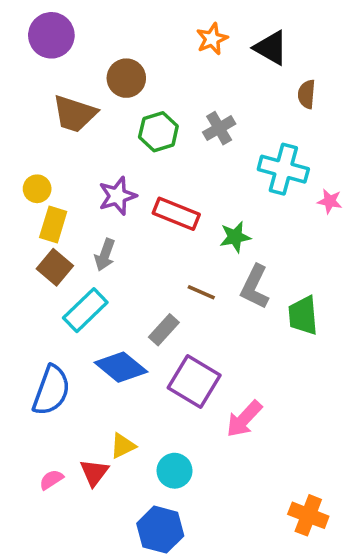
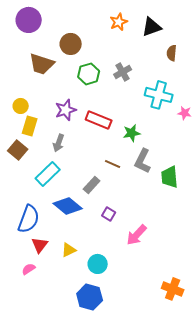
black triangle: (271, 48) -> (152, 27), turned -50
brown square: (55, 267) -> (18, 150), moved
purple square: (194, 381) -> (109, 214), size x0.5
red triangle: (94, 472) -> (40, 245), moved

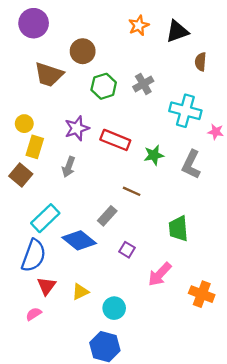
gray L-shape: (143, 161) -> (191, 164), moved
cyan rectangle: (48, 174) -> (45, 218), moved
green trapezoid: (170, 177) -> (178, 229), moved
orange cross: (173, 289) -> (202, 294), moved

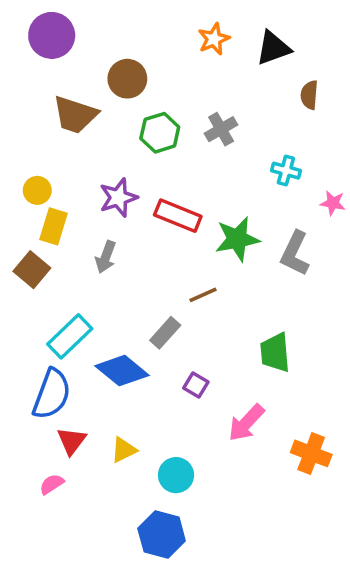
cyan cross: (185, 111) -> (286, 171), size x0.6
green star: (154, 155) -> (237, 239), size x1.4
brown line: (132, 191) -> (203, 295), turned -48

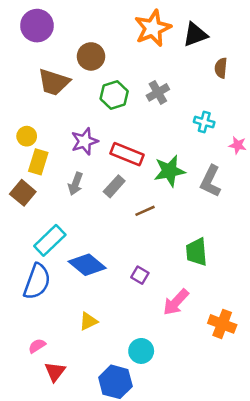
orange star: (214, 39) -> (153, 28), size x1.6
gray rectangle: (165, 333) -> (114, 186), moved
red triangle: (71, 441) -> (55, 372), moved
cyan circle: (176, 475) -> (141, 351), moved

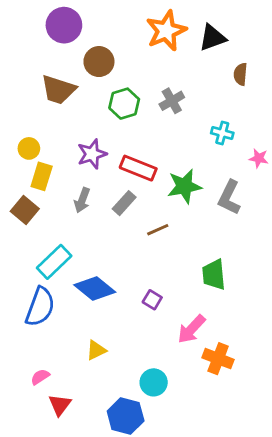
purple circle: (37, 26) -> (64, 25), moved
orange cross: (222, 324) -> (218, 359), moved

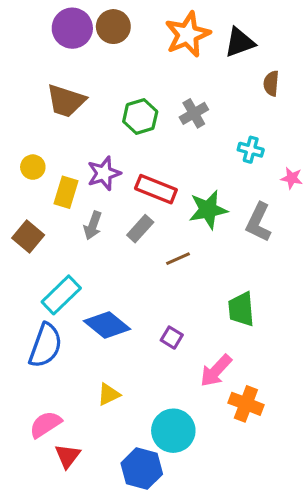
brown circle: (99, 62) -> (113, 27), moved
yellow rectangle: (42, 176) -> (66, 192), moved
pink semicircle: (40, 377) -> (45, 424), size x1.5
cyan circle: (154, 382) -> (173, 431), size x1.4

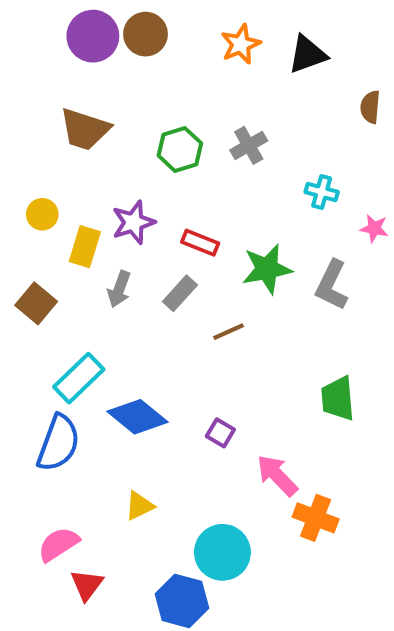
orange star: (188, 34) -> (241, 44), size x0.7
brown semicircle: (271, 83) -> (370, 107), moved
red rectangle: (156, 189) -> (200, 243), size x0.7
green trapezoid: (241, 309) -> (338, 398), moved
pink arrow: (216, 371) -> (277, 475), turned 93

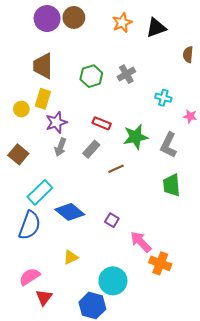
brown trapezoid: (85, 129) -> (43, 66), turned 72
purple star: (133, 222) -> (56, 122), moved
yellow rectangle: (85, 247) -> (43, 99), moved
green trapezoid: (338, 398) -> (172, 185), moved

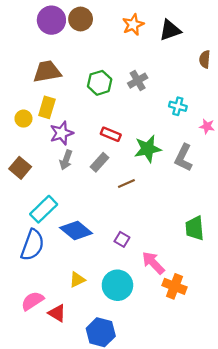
brown trapezoid: (43, 66) -> (47, 72), turned 80
green trapezoid: (172, 185) -> (195, 228), moved
cyan circle: (113, 281) -> (117, 285), moved
red triangle: (44, 297) -> (57, 313), moved, turned -36

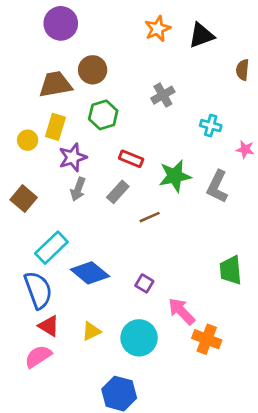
brown circle: (81, 19) -> (93, 70), moved
green hexagon: (100, 83) -> (103, 115), moved
blue semicircle: (32, 245) -> (38, 290), turned -40
red triangle: (57, 313) -> (49, 326), moved

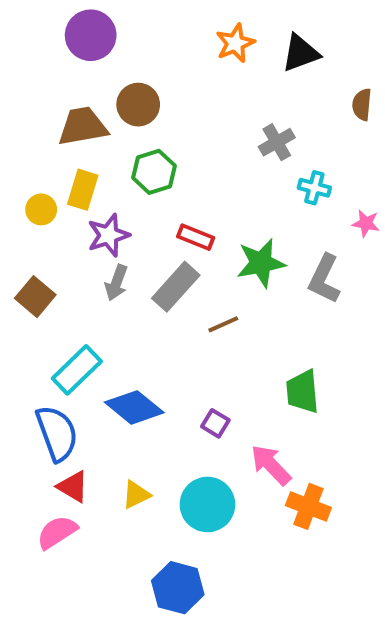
gray cross: (163, 95) -> (277, 142), moved
gray rectangle: (118, 192) -> (176, 287), size x1.4
green trapezoid: (231, 270) -> (303, 392), moved

